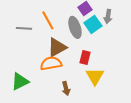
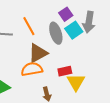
gray arrow: (108, 16) -> (89, 22), size x1.5
red rectangle: (85, 57) -> (65, 71), moved, turned 64

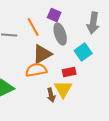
purple square: (66, 14) -> (54, 15), moved, turned -32
cyan square: (74, 30) -> (83, 52), moved
yellow triangle: (76, 82) -> (63, 89), moved

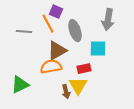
purple square: (54, 15) -> (56, 12), moved
cyan square: (83, 52) -> (98, 49), turned 36

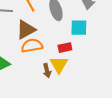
brown triangle: (57, 51) -> (26, 30), moved

